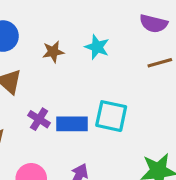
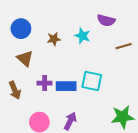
purple semicircle: (154, 24) -> (106, 20), moved
purple cross: (39, 119) -> (45, 83), turned -32

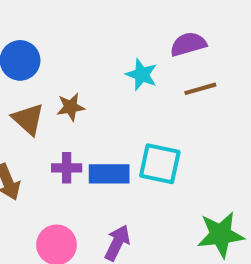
purple semicircle: (106, 20) -> (188, 44), turned 150
brown star: (54, 39) -> (71, 107), moved
brown line: (124, 46) -> (200, 89), moved

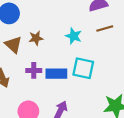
cyan star: (142, 75) -> (74, 36), moved

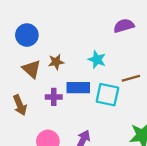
brown line: (105, 28) -> (131, 78), moved
blue rectangle: (56, 74) -> (78, 88), moved

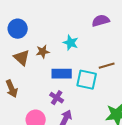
cyan star: (97, 60) -> (71, 43), moved
purple cross: (54, 97) -> (57, 98), moved, turned 32

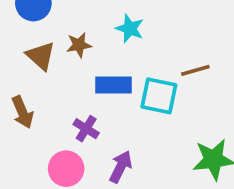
purple cross: (57, 98) -> (86, 129), moved

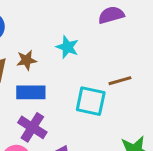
blue rectangle: (113, 85) -> (31, 92), moved
purple cross: (86, 129) -> (32, 127), size x1.4

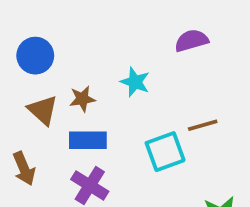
cyan square: (91, 101) -> (165, 152), turned -32

